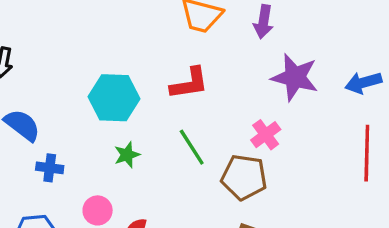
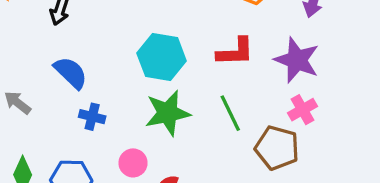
purple star: (295, 77) -> (297, 60), moved
green star: (127, 155) -> (168, 113), size x1.8

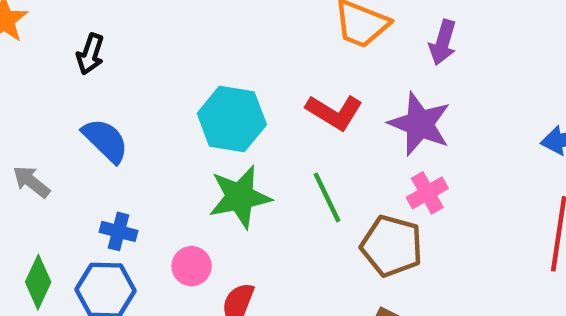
red L-shape: (235, 52) -> (334, 112), turned 33
blue cross: (92, 117) -> (118, 231), moved

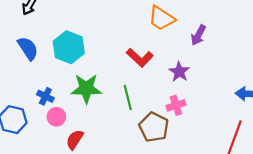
cyan hexagon: (232, 119) -> (69, 47), moved
purple star: (420, 124) -> (179, 72), size x0.7
blue cross: (118, 231) -> (45, 96), moved

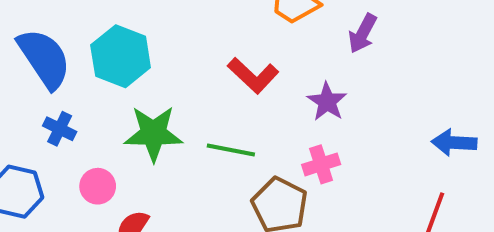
blue semicircle: (28, 48) -> (44, 58), size x1.4
blue cross: (45, 96) -> (60, 129), moved
green line: (128, 98) -> (231, 150), turned -65

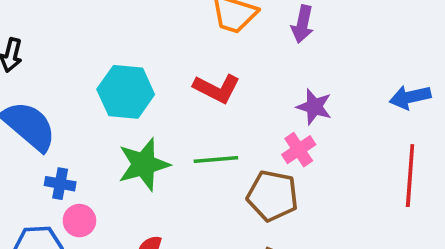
cyan hexagon: (121, 56) -> (126, 92), moved
purple star: (327, 102) -> (314, 107), moved
pink circle: (98, 186) -> (79, 221), moved

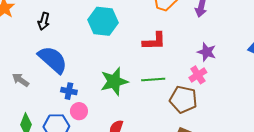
red L-shape: (217, 88) -> (154, 41), turned -30
cyan hexagon: (126, 92) -> (103, 21), moved

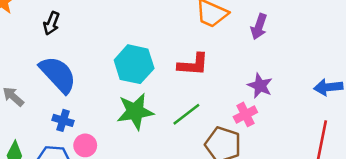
cyan hexagon: (103, 21) -> (134, 64), moved
green line: (153, 79) -> (186, 114), turned -40
blue cross: (69, 91) -> (63, 120), moved

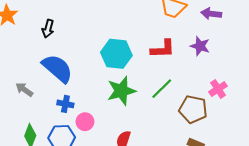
purple arrow: (259, 27) -> (211, 14), turned 84
purple star: (260, 86) -> (200, 46), moved
pink cross: (245, 114) -> (218, 89), moved

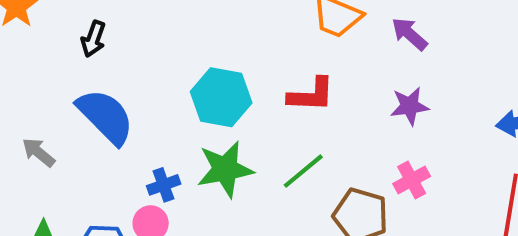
purple arrow: (211, 14) -> (410, 34), turned 30
purple star: (200, 46) -> (410, 106), moved, turned -30
blue cross: (65, 104) -> (164, 185), moved, turned -35

